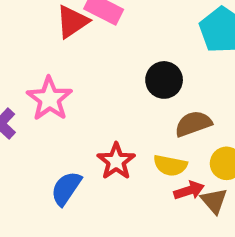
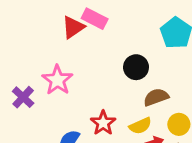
yellow semicircle: (170, 165) -> (140, 126), turned -35

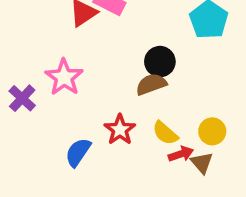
brown semicircle: (156, 97) -> (151, 84), moved
yellow semicircle: (140, 126) -> (165, 133), turned 65

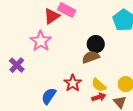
pink star: (64, 77) -> (41, 41), moved
red arrow: (181, 154) -> (99, 97), moved

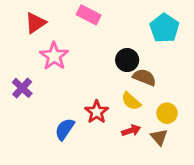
red triangle: (52, 16) -> (35, 23), moved
brown semicircle: (91, 57) -> (144, 77), moved, turned 42
yellow semicircle: (99, 85) -> (131, 101), moved

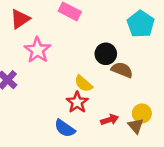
yellow semicircle: (131, 101) -> (83, 84), moved
yellow circle: (167, 113) -> (142, 113), moved
blue semicircle: (65, 129) -> (65, 128), moved, turned -90

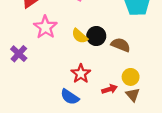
black circle: (106, 54) -> (96, 36), moved
yellow semicircle: (83, 84) -> (80, 36), moved
yellow circle: (142, 113) -> (131, 77), moved

